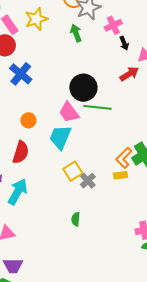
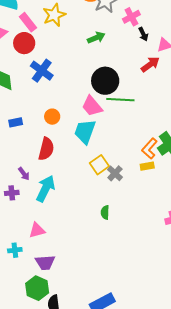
green arrow: (76, 33) -> (96, 38), moved, turned 90

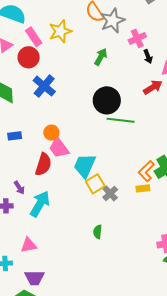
green arrow: (96, 38) -> (101, 57), turned -42
pink trapezoid: (92, 106) -> (59, 148), moved
cyan trapezoid: (85, 132) -> (85, 166), moved

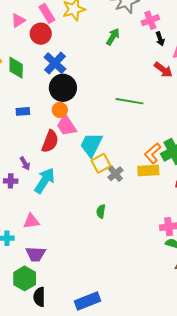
red arrow: (153, 87) -> (163, 70), turned 66
black circle: (107, 100) -> (63, 88), moved
yellow rectangle: (143, 188) -> (148, 170), size x1.5

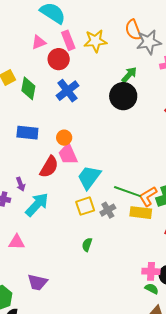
black circle: (63, 88) -> (123, 96), moved
green line: (130, 101) -> (127, 192), moved
blue rectangle: (23, 111) -> (27, 133), size x1.5
yellow square: (101, 163) -> (85, 206), moved
purple trapezoid: (36, 254) -> (38, 282), moved

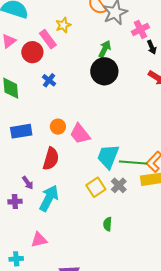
pink rectangle: (68, 40) -> (48, 39), moved
yellow star: (95, 41) -> (63, 25), size x0.7
blue cross: (67, 91) -> (49, 80), size x0.6
pink trapezoid: (68, 154) -> (80, 134), moved
cyan trapezoid: (89, 177) -> (108, 157), moved

